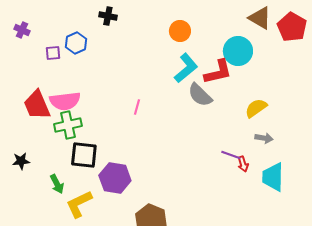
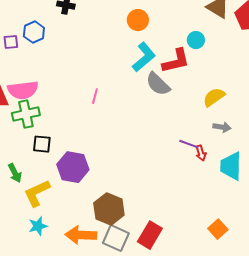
cyan circle: (238, 51) -> (196, 40), size x0.6
black square: (84, 155) -> (42, 144), size x0.7

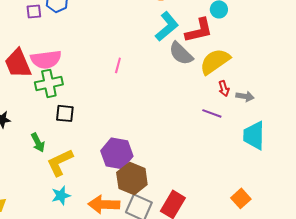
yellow semicircle: (214, 97) -> (215, 61), moved, size x1.4
red arrow: (201, 153) -> (224, 88), moved
purple hexagon: (73, 167) -> (117, 153), moved

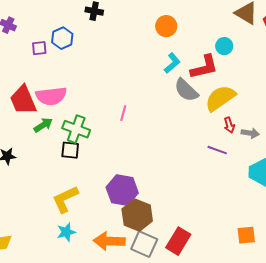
cyan L-shape: (167, 26) -> (172, 63), size x0.7
pink line: (118, 65) -> (123, 113), moved
green cross: (49, 83) -> (76, 129), moved, turned 32
green arrow: (38, 142) -> (43, 125), moved, turned -96
orange square: (241, 198) -> (246, 235), turned 36

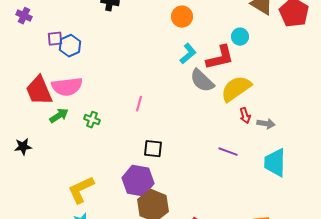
blue hexagon: (62, 38) -> (70, 46), moved
green cross: (76, 129) -> (92, 120), size x0.6
black square: (70, 150) -> (153, 149), moved
purple line: (217, 150) -> (228, 152), moved

